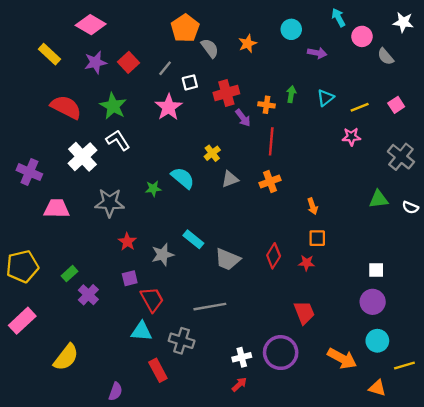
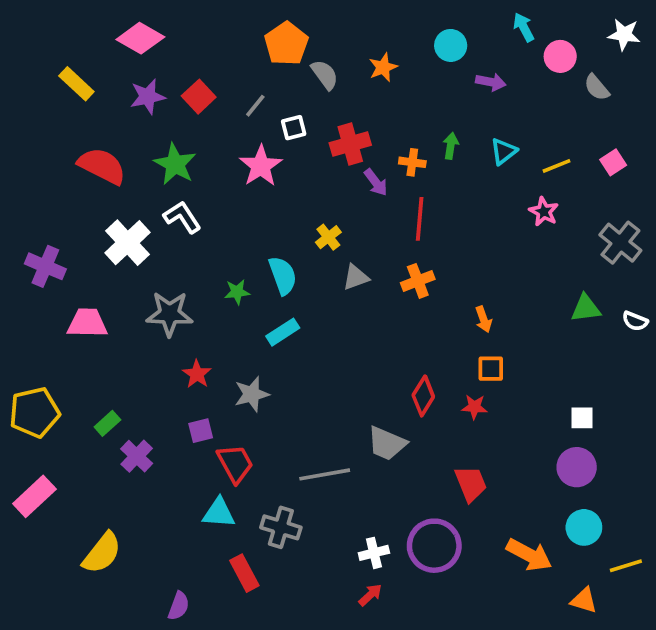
pink star: (351, 137) -> (544, 212), turned 30
cyan semicircle: (183, 178) -> (283, 275), turned 30
cyan rectangle: (193, 239) -> (283, 332), moved, turned -72
gray trapezoid: (228, 259) -> (387, 443), moved

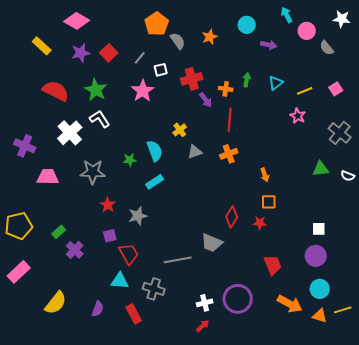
red trapezoid: (471, 484) -> (273, 265), moved
orange triangle: (584, 600) -> (320, 316), moved
purple semicircle: (179, 606) -> (98, 309), moved

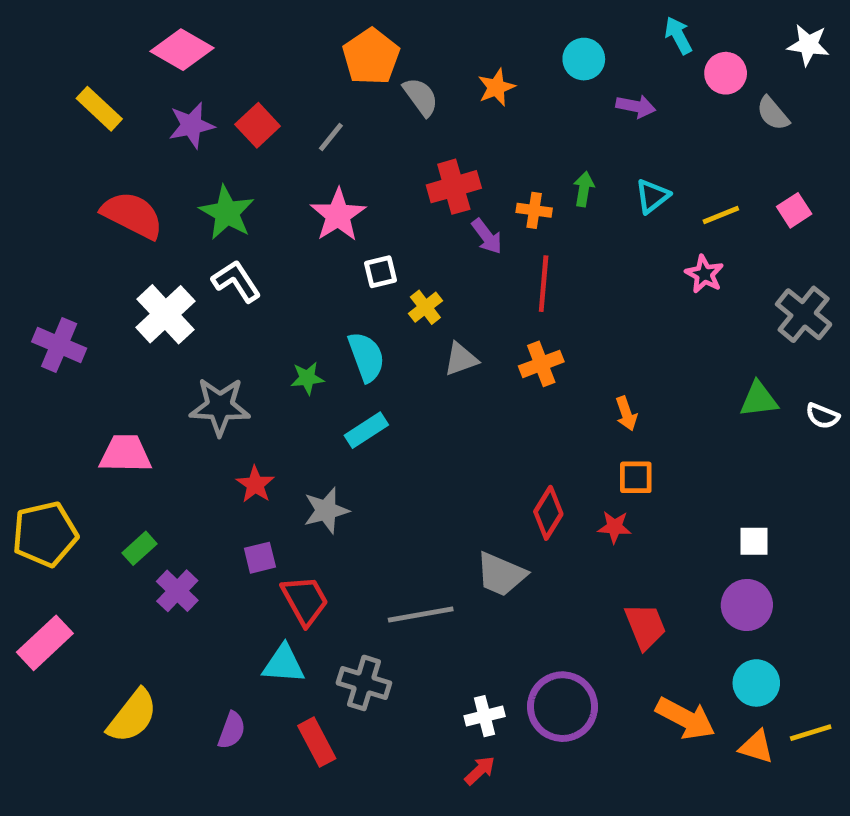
white square: (161, 70) -> (381, 272), moved
pink trapezoid: (48, 177) -> (125, 454), moved

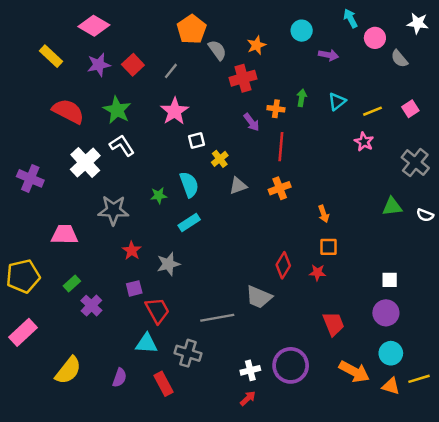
red cross: (454, 187) -> (243, 78), moved

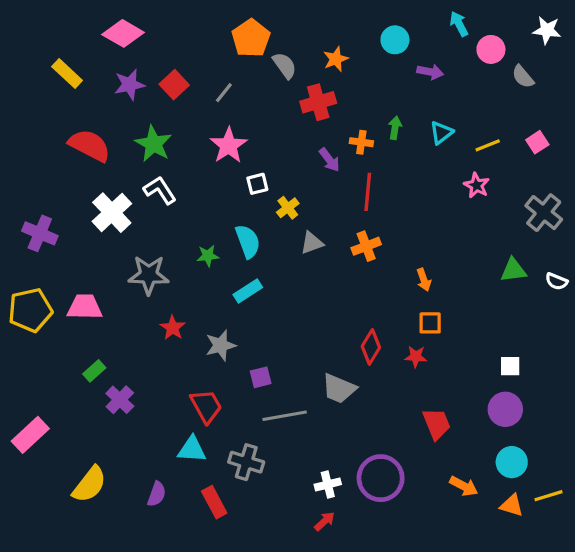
yellow pentagon: (23, 276) -> (30, 310), moved
purple square: (134, 288) -> (261, 377), moved
orange arrow: (354, 372) -> (464, 486), size x0.7

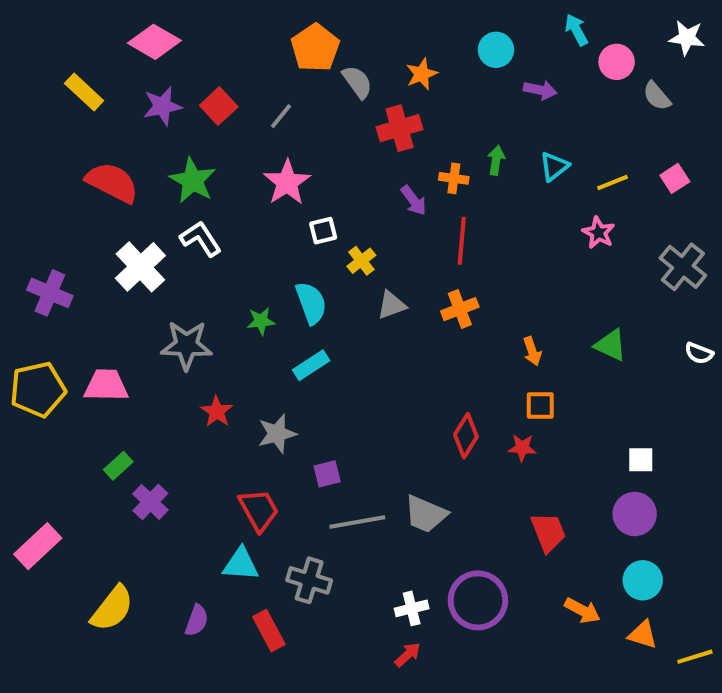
green triangle: (513, 270) -> (611, 345), moved, turned 32
gray trapezoid: (339, 389) -> (426, 514), moved
yellow line: (549, 496) -> (695, 657), moved

